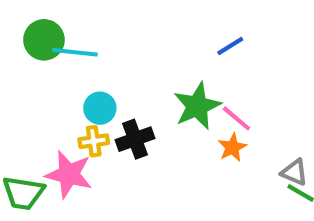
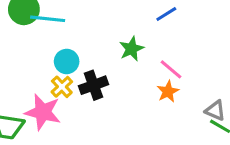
green star: (197, 106) -> (131, 49), moved, size x0.7
yellow cross: (94, 141) -> (62, 87), turned -35

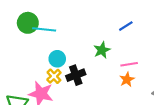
pink line: (171, 69) -> (129, 64), turned -49

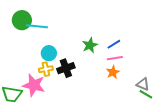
blue line: (126, 26) -> (114, 44), moved
yellow cross: (54, 76) -> (46, 69), turned 32

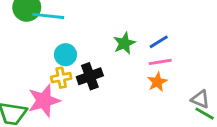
pink star: (34, 85) -> (44, 101), turned -30

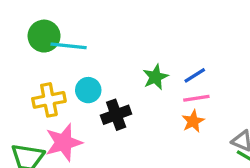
yellow cross: (61, 78) -> (49, 100), moved, size x1.4

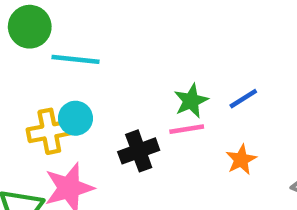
green circle: (44, 36) -> (30, 27), moved
cyan circle: (88, 90) -> (75, 118), moved
pink line: (196, 98) -> (187, 129), moved

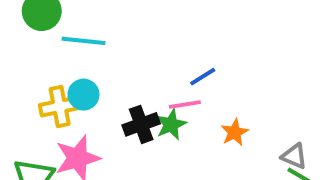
blue line: (243, 99) -> (203, 77), moved
green star: (191, 101) -> (171, 124), moved

